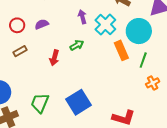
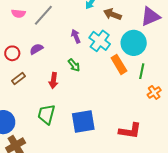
green arrow: (77, 45) -> (74, 65), turned 88
blue square: (79, 102) -> (83, 121), turned 30
green trapezoid: (40, 103) -> (46, 114), moved

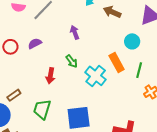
cyan cross: (100, 41) -> (96, 76), moved
cyan circle: (134, 43) -> (132, 41), size x0.6
brown rectangle: (19, 78) -> (14, 95), moved

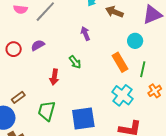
purple arrow: (75, 32) -> (85, 33), moved
cyan cross: (96, 76) -> (122, 95), moved

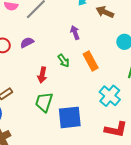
orange rectangle: (120, 62) -> (91, 61), moved
green trapezoid: (47, 111) -> (44, 102), moved

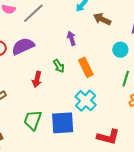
purple semicircle: (27, 42) -> (23, 46), size x1.6
cyan cross: (110, 96) -> (86, 101), moved
green trapezoid: (44, 102) -> (33, 120), moved

